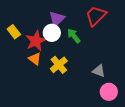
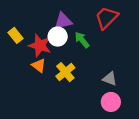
purple triangle: (57, 19) -> (63, 21), turned 30
red star: (36, 41) -> (40, 45), turned -30
pink circle: (109, 92) -> (111, 102), moved

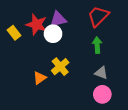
green arrow: (82, 40) -> (97, 45), moved, turned 35
red star: (40, 45) -> (37, 24), moved
orange triangle: (39, 65) -> (40, 78), moved, turned 48

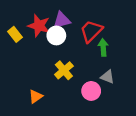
red trapezoid: (98, 16) -> (91, 31), moved
orange triangle: (40, 78) -> (36, 96), moved
pink circle: (102, 94) -> (91, 91), moved

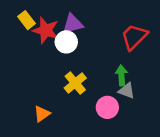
red trapezoid: (91, 31) -> (134, 37), moved
yellow rectangle: (15, 34) -> (26, 20), moved
green arrow: (103, 47) -> (121, 75), moved

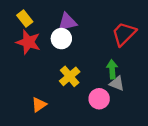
red star: (46, 30) -> (28, 42), moved

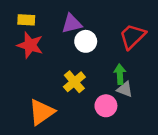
yellow rectangle: (25, 19) -> (26, 20), turned -49
white circle: (61, 39) -> (86, 41), moved
orange triangle: (39, 105) -> (41, 112), size x1.6

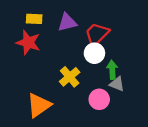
yellow rectangle: (26, 20) -> (34, 19), moved
red trapezoid: (132, 36) -> (97, 34), moved
white circle: (86, 41) -> (94, 53), moved

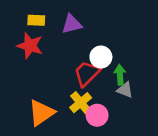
red trapezoid: (97, 34) -> (87, 73), moved
yellow cross: (70, 77) -> (81, 103), moved
pink circle: (99, 99) -> (97, 115), moved

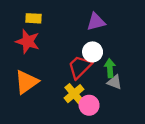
purple triangle: (72, 24) -> (96, 22), moved
orange triangle: (41, 113) -> (26, 82), moved

